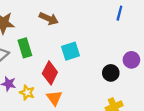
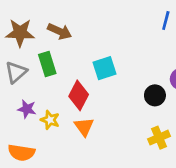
brown arrow: (49, 19) -> (60, 31), moved

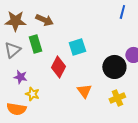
black circle: (155, 95) -> (114, 67), size x1.5
yellow star: (50, 120) -> (32, 94), moved
orange triangle: (84, 127) -> (84, 91), moved

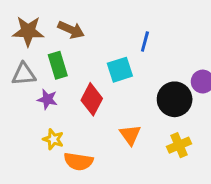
blue line: (122, 12) -> (145, 42), moved
gray triangle: (12, 50) -> (24, 74), turned 36
purple star: (20, 77) -> (47, 99), moved
orange semicircle: (16, 109) -> (78, 161), moved

